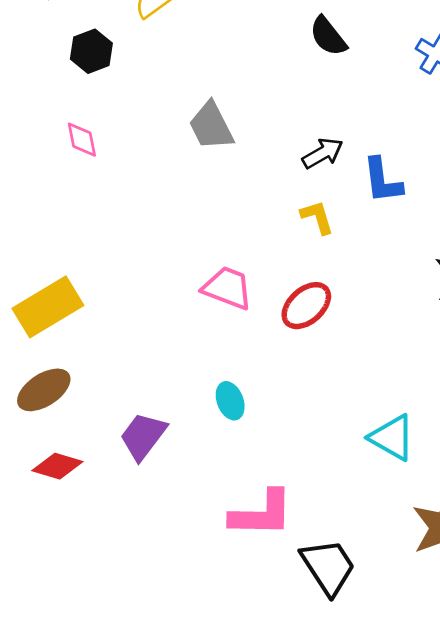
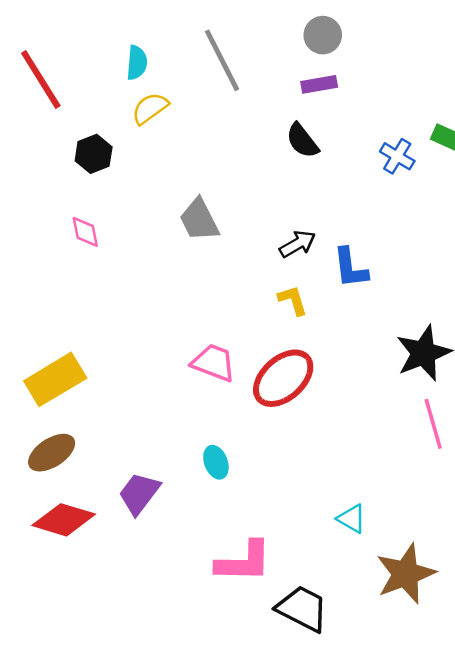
red ellipse: (306, 306) -> (283, 378), size x1.4
cyan triangle: (392, 438) -> (352, 519), moved, size x0.7
red diamond: (57, 466) -> (64, 520), size x1.4
black trapezoid: (328, 567) -> (302, 609), turned -30

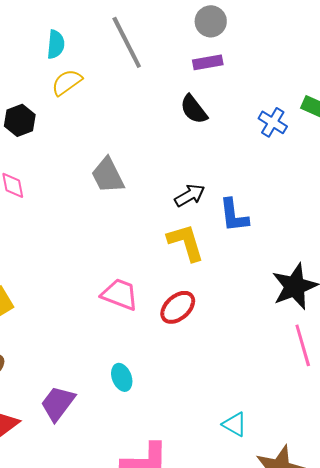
yellow L-shape: (293, 300) -> (186, 242), size x1.5
red ellipse: (283, 378) -> (178, 307), size x0.7

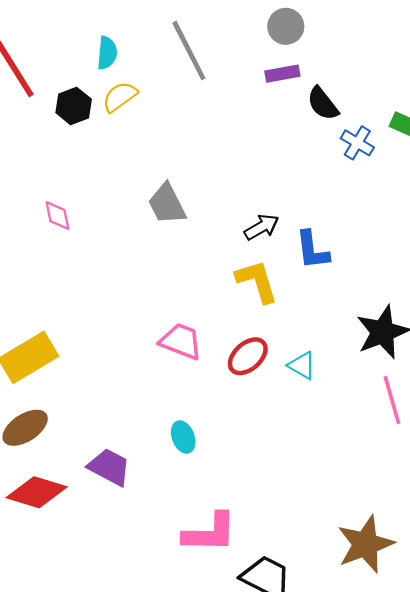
black semicircle: (194, 109) -> (323, 104), moved
black hexagon: (20, 120) -> (74, 106), moved
purple trapezoid: (58, 403) -> (109, 467), turned 81
cyan triangle: (235, 424) -> (302, 365), moved

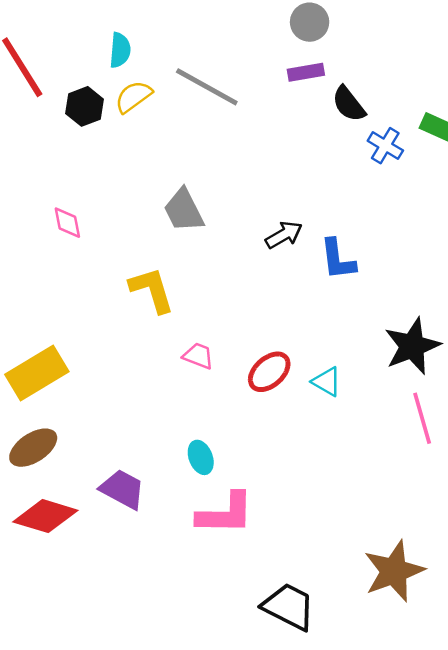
gray line: (189, 51) -> (207, 87), moved, turned -34
yellow L-shape: (257, 281) -> (152, 290), moved
pink trapezoid: (181, 341) -> (198, 356), size x0.7
pink L-shape: (210, 533) -> (225, 514), moved

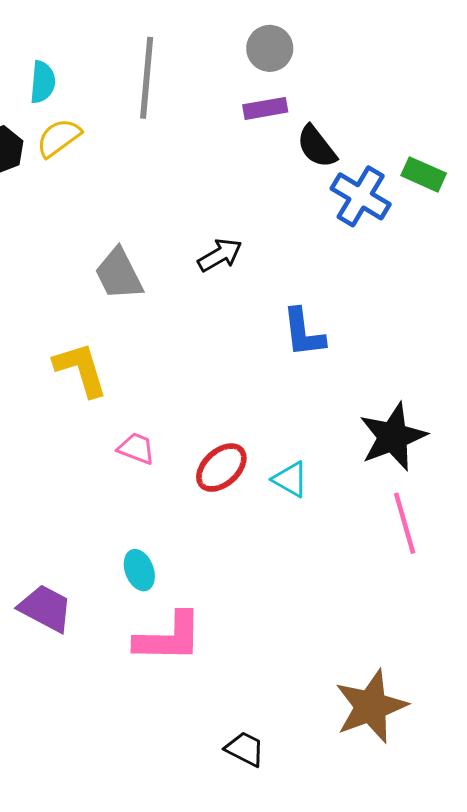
gray line: (207, 87) -> (147, 78), moved, turned 66
blue cross: (385, 146) -> (361, 196), size x1.4
black arrow: (284, 235) -> (220, 255), moved
black trapezoid: (289, 607) -> (245, 749), size x0.6

